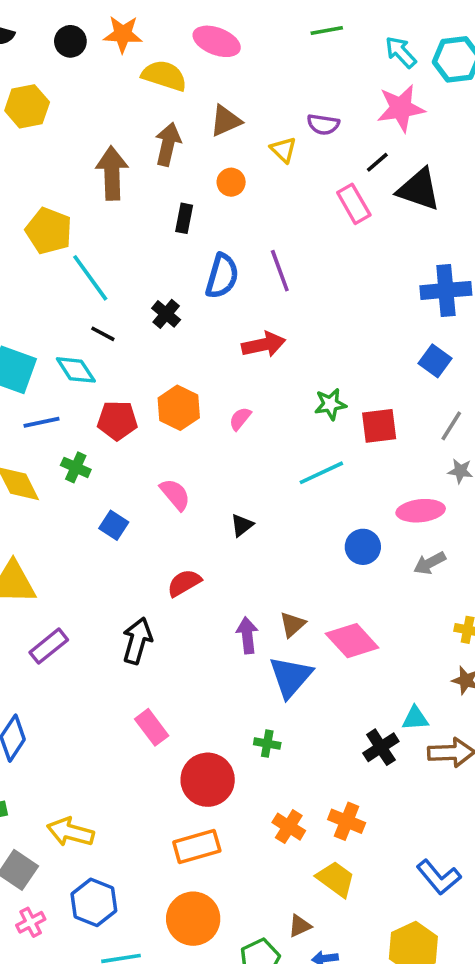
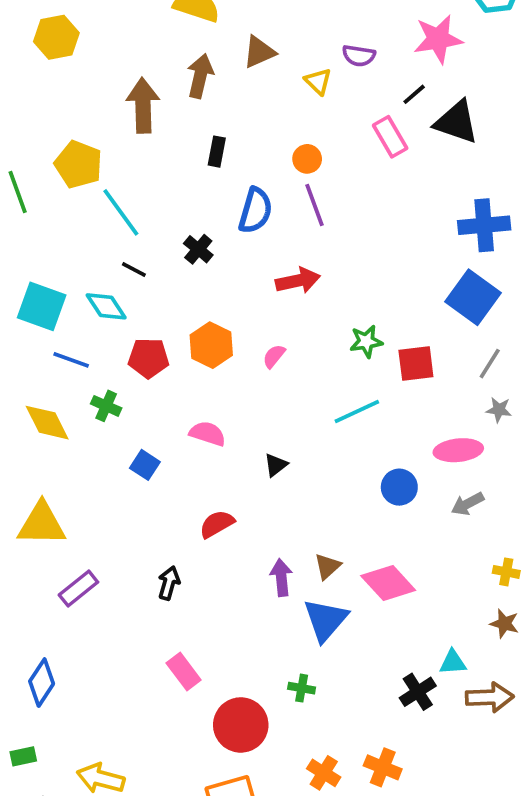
orange circle: (231, 182) -> (307, 159), moved
blue square: (435, 361) -> (473, 297), size x1.6
blue line: (42, 422) -> (71, 360), turned 32
pink semicircle: (175, 494) -> (208, 434), turned -32
black arrow: (137, 641) -> (169, 583), size x0.7

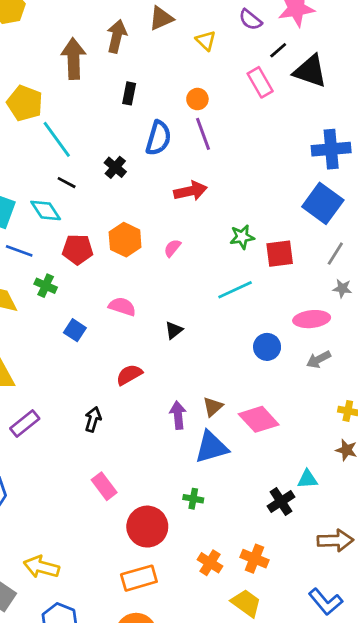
purple semicircle: (359, 56) -> (250, 20), moved, turned 30
blue triangle: (326, 620) -> (211, 447), turned 33
brown arrow: (490, 697) -> (335, 540), moved

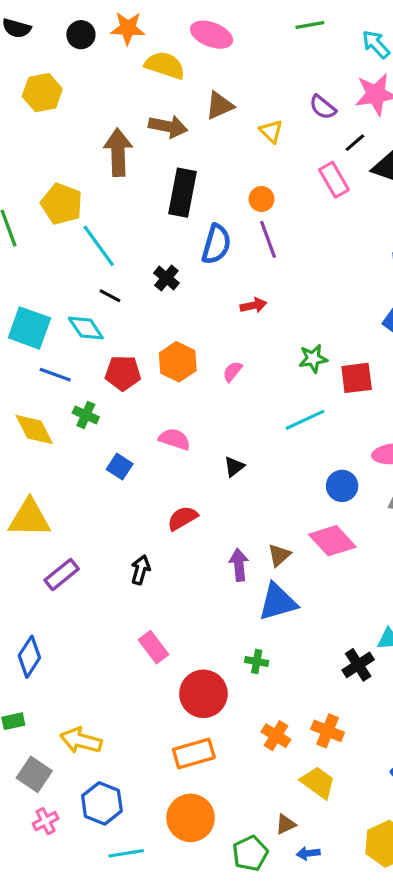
brown arrow: (117, 36) -> (168, 127), turned 88
black rectangle: (129, 93) -> (183, 193), size x1.8
red arrow: (190, 191) -> (253, 305), size x0.7
pink diamond: (259, 419) -> (332, 541), moved

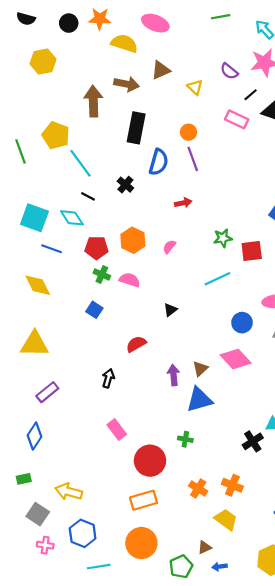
pink rectangle: (334, 180) -> (237, 119), turned -35
green cross: (86, 415) -> (102, 274), moved
pink semicircle: (174, 439) -> (130, 280), moved
purple rectangle: (62, 575) -> (47, 392), moved
pink cross: (46, 821) -> (45, 545), turned 35

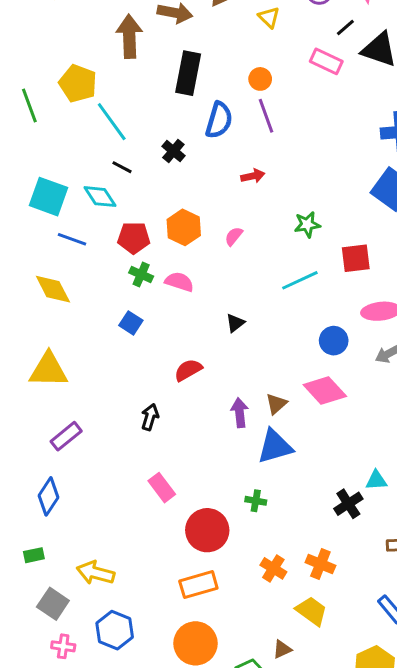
red square: (252, 251) -> (356, 258), moved

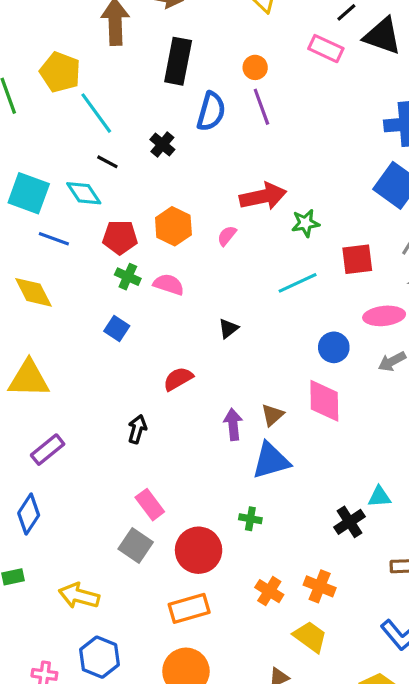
red arrow: (253, 176) -> (263, 196), moved, size x1.8
pink diamond: (325, 391) -> (324, 401), turned 42
gray square: (53, 604) -> (136, 545), moved

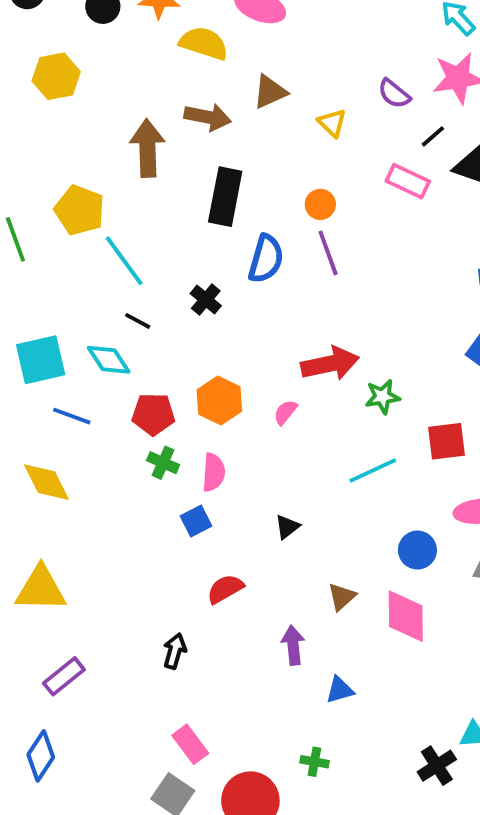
cyan square: (29, 193) -> (41, 360), turned -33
pink semicircle: (169, 284) -> (214, 472), turned 76
blue square: (117, 328) -> (196, 521), moved, turned 30
brown triangle: (272, 415) -> (342, 597), moved
blue triangle: (271, 461) -> (340, 690), size x0.6

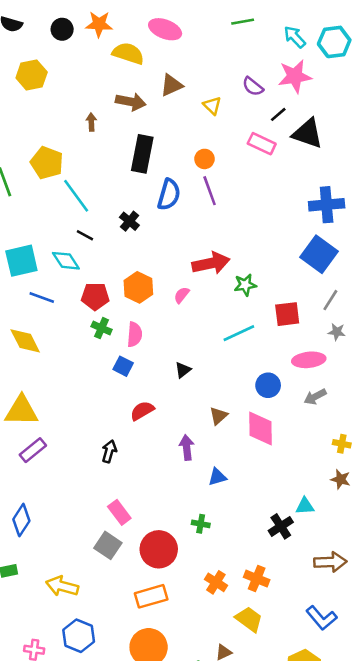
brown arrow: (147, 148) -> (91, 122), size x0.5
blue square: (196, 521) -> (123, 366), turned -36
purple rectangle: (64, 676) -> (33, 450), moved

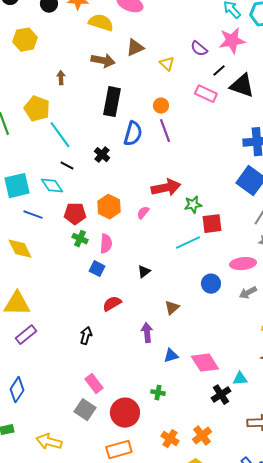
brown arrow: (91, 122) -> (61, 78), moved
red square: (287, 314) -> (212, 224), moved
pink diamond: (260, 428) -> (205, 363), moved, turned -32
orange cross: (257, 579) -> (202, 436), turned 30

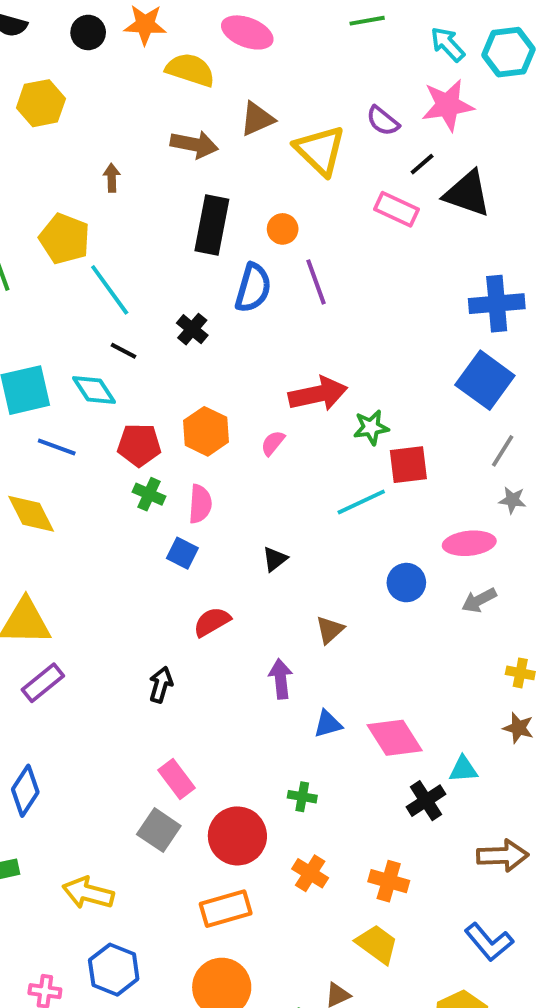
yellow triangle: (167, 64) -> (320, 150), size x1.8
orange circle: (161, 106) -> (283, 229), moved
orange cross: (202, 436) -> (389, 881), turned -36
orange cross: (170, 439) -> (310, 873), moved

